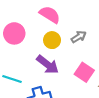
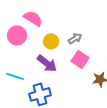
pink semicircle: (50, 15) -> (33, 18), moved
pink square: (84, 72) -> (80, 59), moved

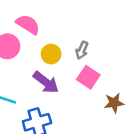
gray arrow: (75, 38) -> (82, 50), turned 144

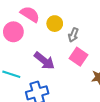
yellow circle: (51, 54) -> (55, 24), moved

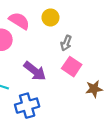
yellow circle: (55, 24) -> (50, 17), moved

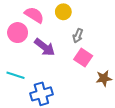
purple arrow: (35, 71) -> (45, 47), moved

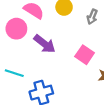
gray arrow: (78, 36) -> (92, 17), moved

